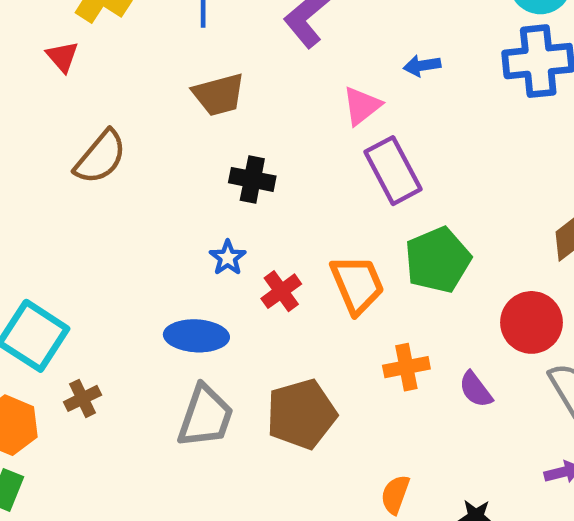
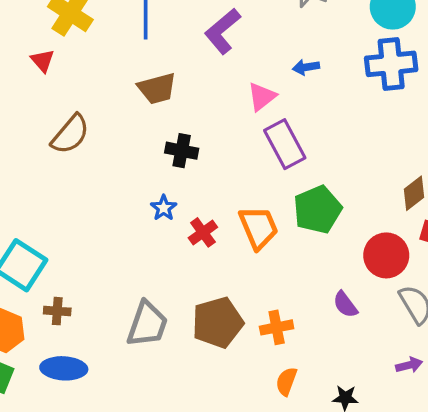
blue ellipse: (196, 336) -> (64, 368), moved
orange cross: (406, 367) -> (277, 327), moved
brown cross: (82, 398) -> (57, 311), turned 30

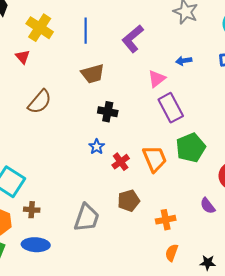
brown pentagon: (218, 323) -> (129, 201), moved, size x0.7

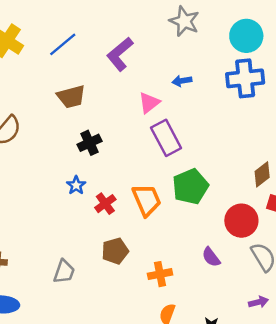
blue line: (86, 31) -> (63, 44), turned 50
black cross: (108, 112) -> (90, 143), turned -36
gray trapezoid: (87, 218) -> (64, 272), size x0.7

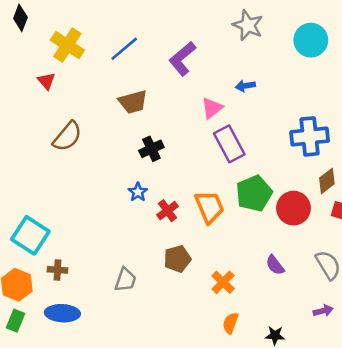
blue cross: (245, 78) -> (310, 136), moved
red circle: (241, 221) -> (293, 208), moved
orange cross: (160, 274) -> (223, 282), turned -35

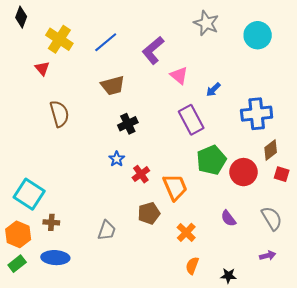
blue arrow: (245, 86) -> (213, 90), moved, turned -35
pink triangle: (212, 108) -> (179, 75), moved, turned -42
brown semicircle: (67, 136) -> (59, 114), turned -56
orange trapezoid: (209, 207) -> (175, 187), moved
green rectangle: (15, 321) -> (17, 264), turned 30

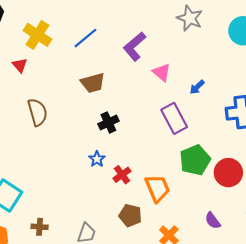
brown pentagon: (149, 213) -> (130, 215), turned 30
brown cross: (51, 222) -> (40, 227), moved

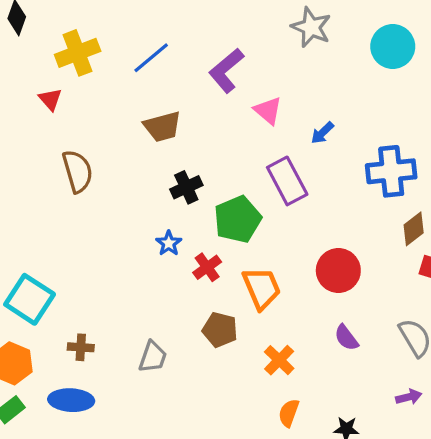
yellow cross: (37, 35) -> (78, 53), turned 36
green pentagon: (195, 160) -> (238, 219), moved
red circle: (228, 173) -> (338, 270), moved

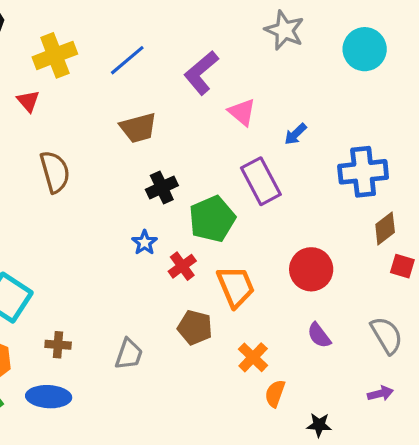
orange semicircle: (289, 413) -> (275, 393), moved

